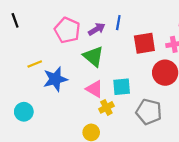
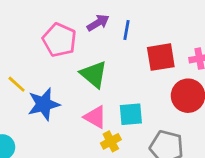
purple arrow: (97, 29) -> (98, 23), moved
yellow line: (35, 64) -> (17, 84), turned 64

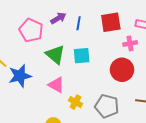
red square: (161, 57) -> (111, 22), moved
cyan square: (131, 114) -> (82, 56), moved
yellow cross: (111, 141) -> (75, 102), moved, turned -32

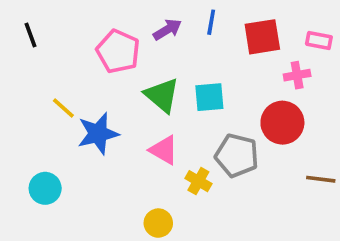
blue line: (79, 23) -> (211, 22), moved
gray pentagon: (107, 106) -> (237, 155), moved

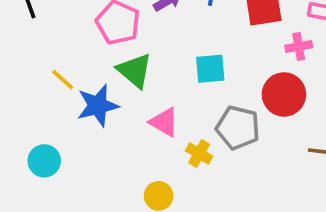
green triangle: (162, 95) -> (135, 71), moved

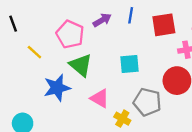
yellow line: (63, 80) -> (34, 52), moved

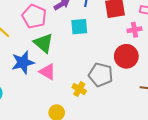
cyan square: (129, 64) -> (79, 27), moved
pink triangle: (100, 98) -> (47, 72), moved

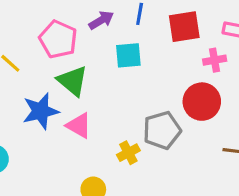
gray pentagon: (101, 75) -> (162, 130), turned -30
yellow cross: (79, 89) -> (128, 153), turned 32

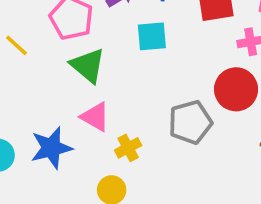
blue star: (41, 111) -> (51, 148), moved
yellow cross: (128, 153) -> (128, 148), moved

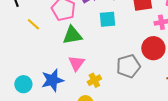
green triangle: (88, 66) -> (72, 35), turned -50
pink triangle: (95, 117) -> (76, 63), turned 36

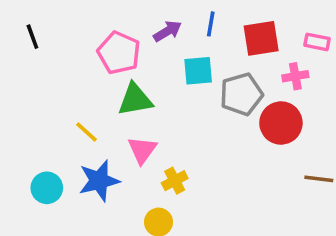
yellow line: (33, 24) -> (86, 132), moved
gray pentagon: (128, 66) -> (241, 94), moved

